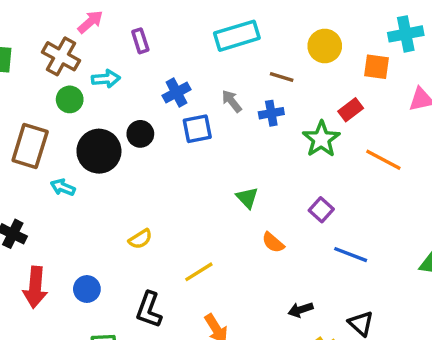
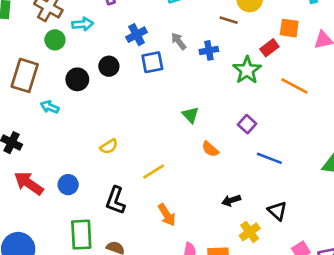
orange square: (376, 67) -> (289, 28), moved
brown line: (282, 77) -> (229, 20), moved
black circle: (99, 151) -> (77, 79), size x0.7
red arrow: (35, 287) -> (29, 183), turned 120

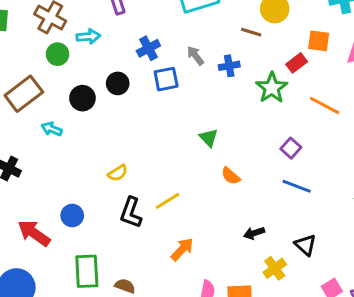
brown rectangle: (25, 75) -> (24, 94), turned 36
purple square: (247, 124) -> (291, 148), moved
red arrow: (29, 183) -> (34, 233), moved
black L-shape: (115, 200) -> (131, 213), moved
orange arrow: (167, 215) -> (182, 249), turned -105

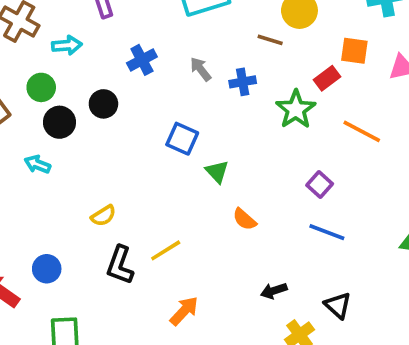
green circle: (58, 54) -> (41, 87), moved
blue square: (166, 79) -> (182, 139), moved, turned 35
cyan arrow: (52, 129) -> (38, 164), moved

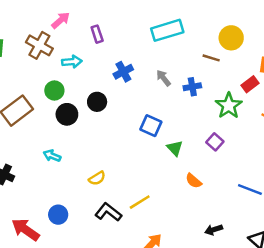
cyan arrow: (38, 164) -> (52, 156), moved
purple square: (320, 184) -> (215, 142), moved
black L-shape: (120, 265) -> (108, 212), turned 108

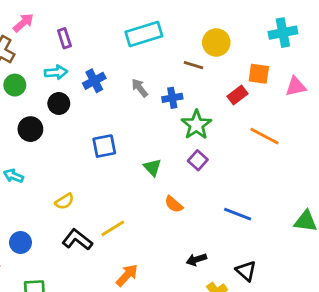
cyan arrow: (72, 62) -> (56, 72), moved
green circle: (54, 91) -> (15, 85), moved
black circle: (97, 102) -> (59, 104), moved
green star: (229, 106) -> (196, 125), moved
blue square: (151, 126) -> (104, 146), moved, turned -35

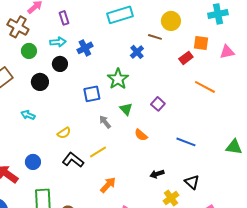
gray arrow: (140, 88) -> (105, 122), moved
blue cross: (172, 98) -> (137, 52), moved, turned -32
green star: (196, 125) -> (118, 79), moved

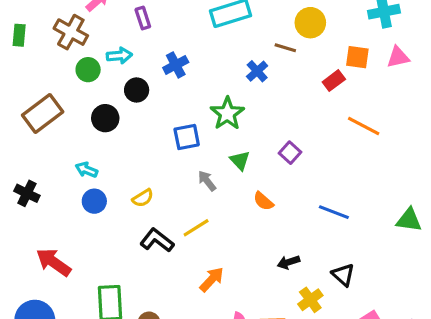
cyan arrow: (58, 42) -> (119, 56), moved
pink triangle: (227, 52) -> (398, 57), moved
blue circle: (33, 162) -> (94, 201), moved

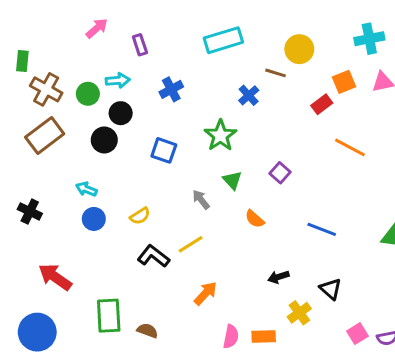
brown cross: (71, 32) -> (46, 89), moved
orange square: (357, 57) -> (344, 82), turned -30
black circle: (137, 90) -> (121, 113), moved
blue square: (187, 137) -> (164, 150), moved, turned 30

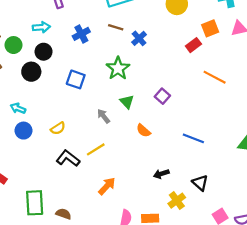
brown line: (276, 73) -> (116, 27), moved
green circle: (88, 94) -> (14, 45), moved

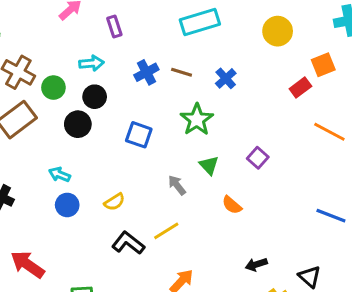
brown line: (116, 27) -> (182, 72), moved
blue line: (193, 138) -> (331, 216), moved

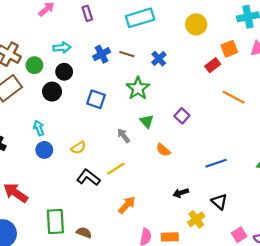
purple rectangle: (114, 27) -> (87, 13), moved
cyan arrow: (60, 174) -> (39, 128), turned 48
blue line: (331, 216) -> (216, 163), moved, turned -40

